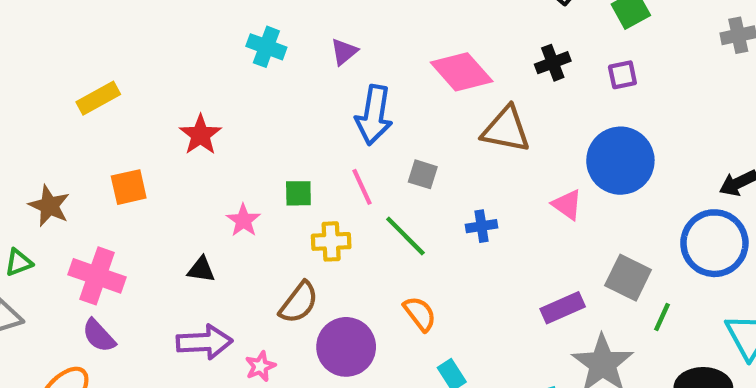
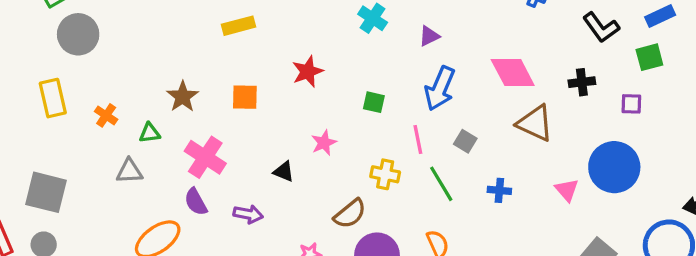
green square: (298, 193) -> (374, 102), moved
purple arrow: (204, 342) -> (248, 214), moved, size x0.7

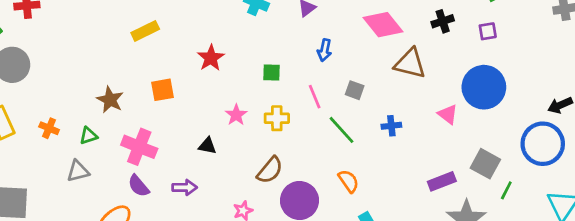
blue arrow: (440, 88) -> (324, 50), size x0.6
yellow cross: (385, 174) -> (277, 118), moved

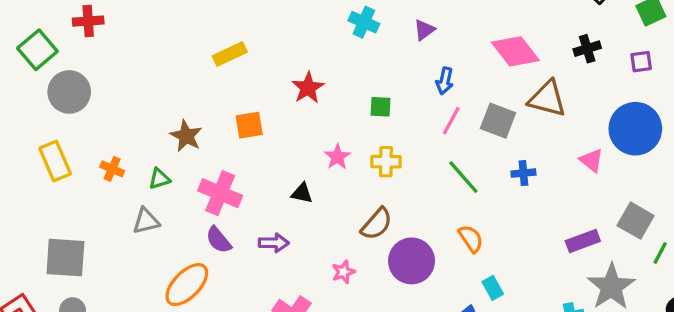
gray square: (355, 90) -> (498, 121), moved, size x1.5
pink line: (315, 97) -> (451, 121), moved, turned 50

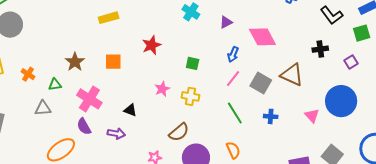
pink diamond: (515, 51) -> (262, 37), moved
purple square: (641, 62) -> (351, 62), turned -32
black triangle: (302, 193) -> (130, 110), moved

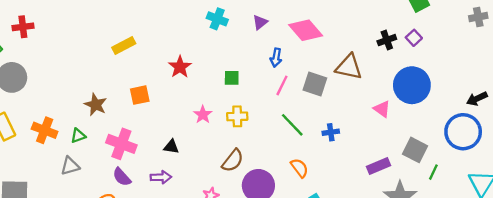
black cross: (320, 49) -> (387, 40), moved
orange cross: (28, 74) -> (45, 130), size x1.5
blue cross: (271, 116) -> (331, 132), moved

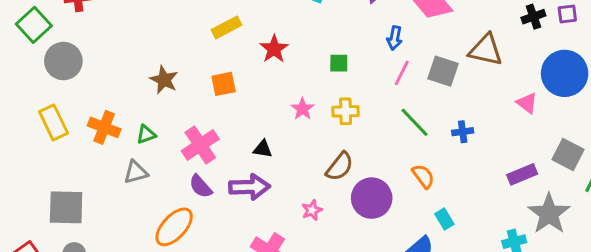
purple square: (414, 38) -> (567, 14), turned 35
yellow rectangle: (124, 46) -> (227, 27), moved
brown star: (96, 105) -> (164, 80), moved
pink cross: (121, 144) -> (200, 145), turned 36
purple arrow: (161, 177) -> (249, 187), size x1.5

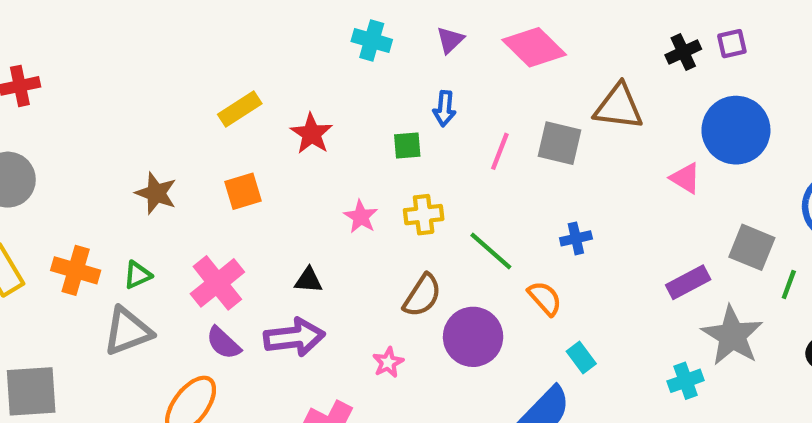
blue arrow: (395, 38) -> (444, 109), moved
green line: (415, 122) -> (491, 251), moved
blue cross: (463, 132) -> (576, 238), moved
gray triangle: (136, 172) -> (128, 331), size x1.4

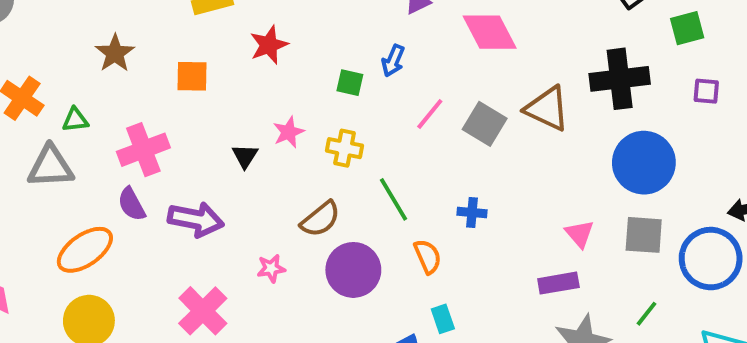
purple square: (732, 44) -> (706, 91), moved
black cross: (683, 52) -> (620, 79), size x1.8
pink triangle: (685, 178) -> (579, 234), moved
gray square: (752, 247) -> (644, 235), moved, turned -36
black triangle: (308, 280) -> (245, 156), moved, turned 40

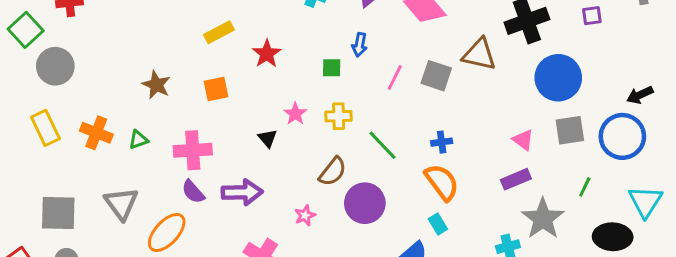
pink cross: (143, 150) -> (193, 150), turned 30
gray triangle: (51, 167) -> (121, 203), moved, turned -51
orange semicircle: (428, 256) -> (442, 182), moved, size x1.5

